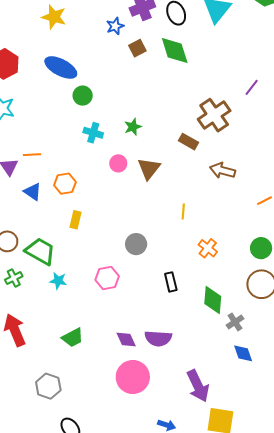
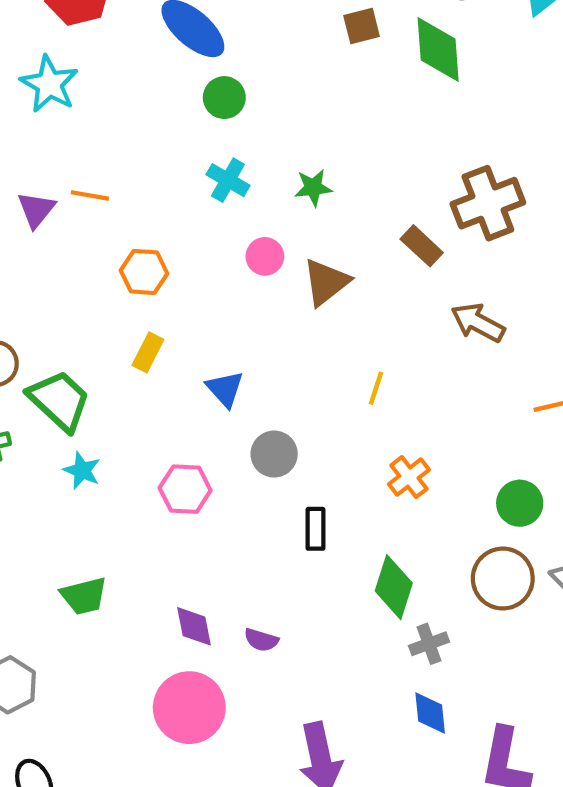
blue triangle: (33, 192) -> (225, 389), moved
gray circle: (136, 244) -> (274, 454), moved
purple semicircle: (158, 338) -> (261, 640), size x0.6

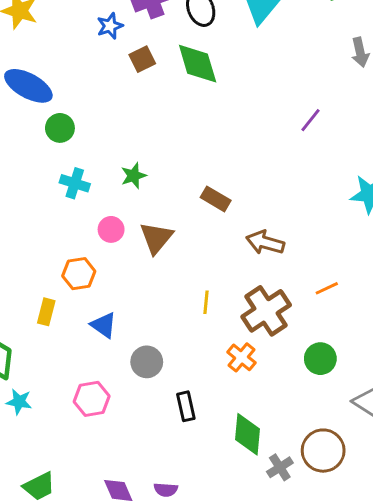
brown cross: (488, 203) -> (266, 311), moved
orange hexagon: (144, 272) -> (79, 274), moved
brown circle: (503, 579) -> (323, 451), moved

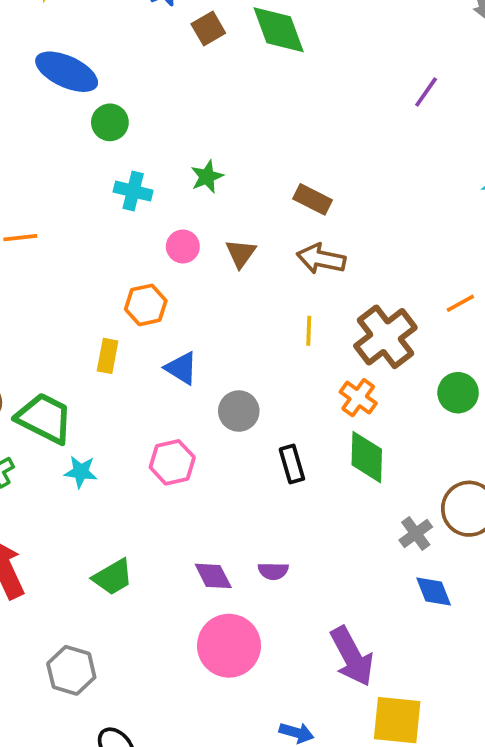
brown triangle: (156, 238) -> (241, 253), size x0.7
brown arrow: (265, 243) -> (321, 259), moved
green diamond: (248, 434) -> (367, 457), moved

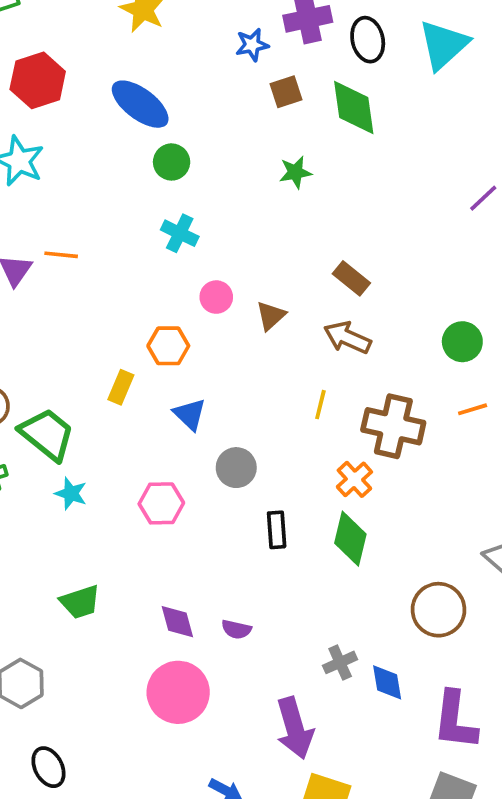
green star: (207, 177) -> (295, 172), moved
brown cross: (385, 337) -> (393, 426), turned 38
green circle: (458, 393) -> (462, 342), moved
gray cross: (416, 533) -> (340, 662), moved

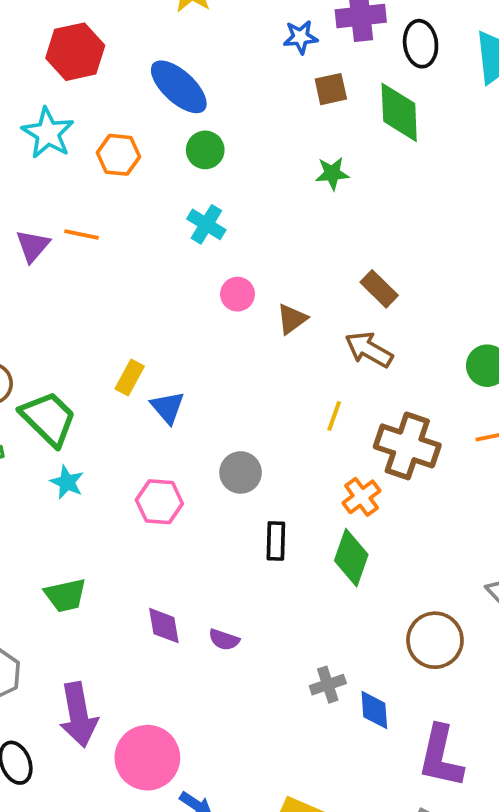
orange hexagon: (168, 346) -> (118, 155), moved
blue triangle: (190, 414) -> (168, 407), moved
pink circle: (178, 692) -> (147, 758), moved
purple arrow: (295, 728) -> (78, 715), moved

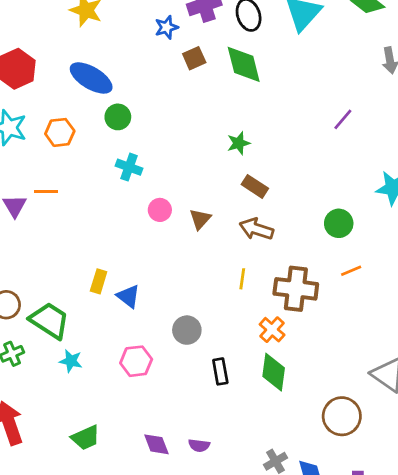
green star: (332, 173) -> (239, 143), moved

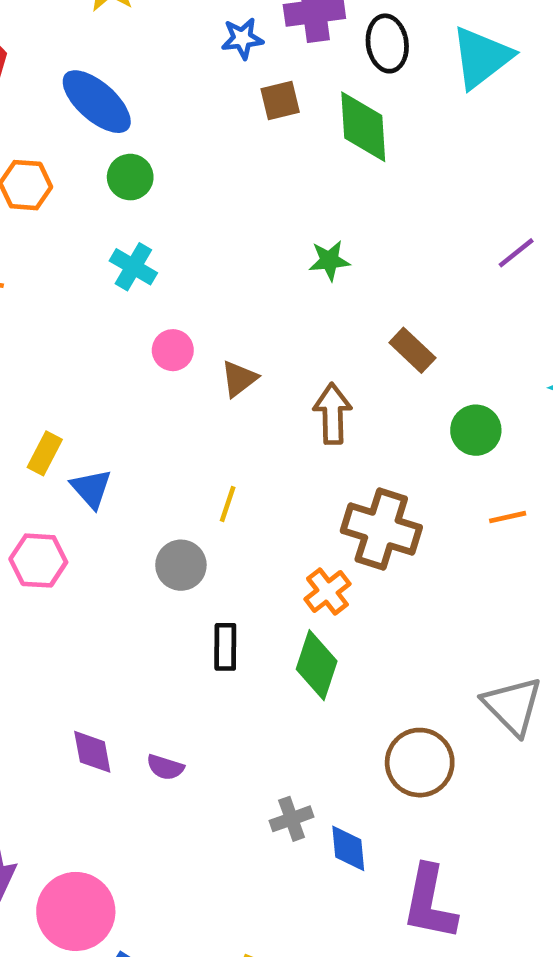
brown rectangle: (255, 186) -> (412, 350), moved
brown arrow: (256, 229) -> (333, 414), turned 60
orange line: (351, 271) -> (508, 517), moved
yellow line: (242, 279) -> (228, 504), moved
pink hexagon: (136, 361) -> (38, 561), moved

